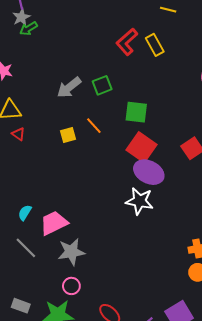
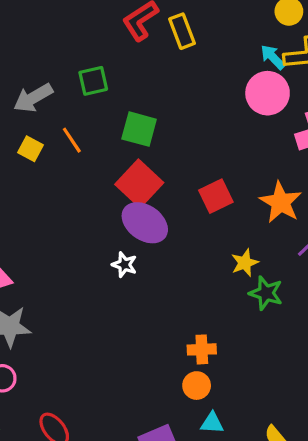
gray arrow: (69, 87) -> (33, 98), moved
yellow square: (68, 135) -> (31, 149), turned 35
white star: (140, 201) -> (124, 265), size x0.6

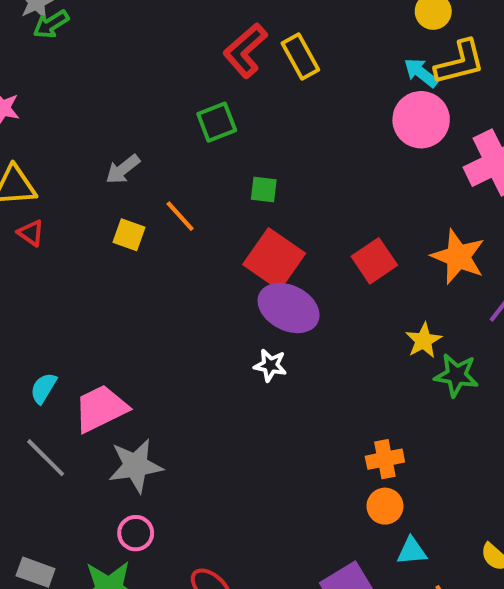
green square: (93, 81) -> (217, 122), moved
gray arrow: (33, 98) -> (123, 169), size x0.7
green square: (139, 129) -> (264, 189), size x0.6

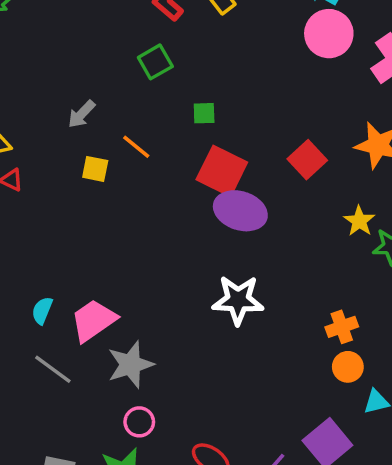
white star: (270, 365) -> (238, 300), moved, size x1.8

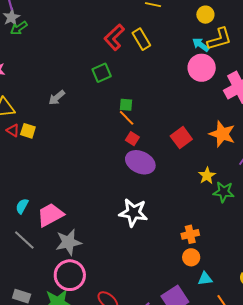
orange line: (136, 147) -> (127, 118), moved
yellow square: (95, 169) -> (28, 131), moved
red square: (222, 171) -> (132, 139), size x0.5
pink circle: (139, 422) -> (70, 275), size x1.8

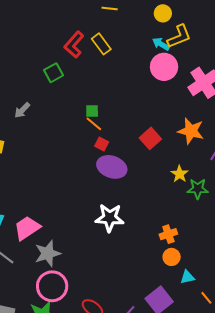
green square: (102, 73) -> (54, 73), moved

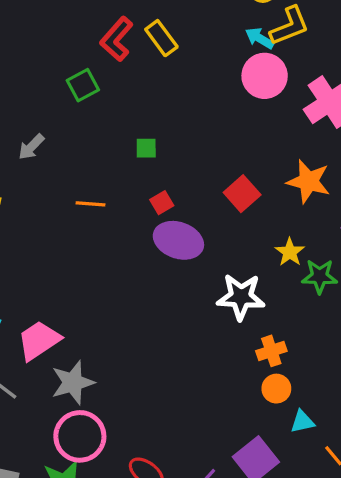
orange line: (94, 124) -> (90, 204), moved, turned -36
red square: (102, 144) -> (162, 203), turned 32
white star: (110, 218) -> (241, 297), moved

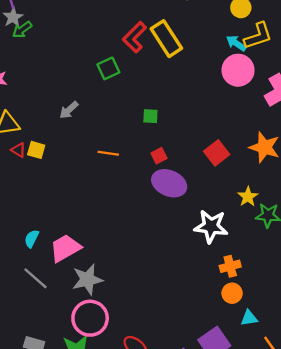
yellow rectangle: (161, 38) -> (166, 39), size x1.4

